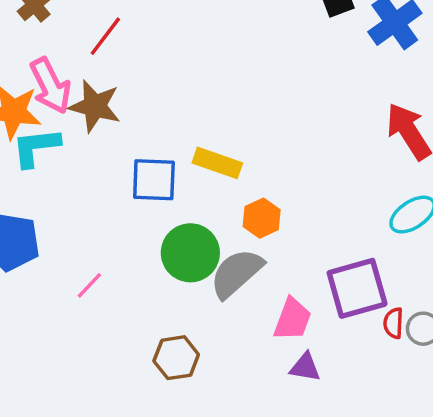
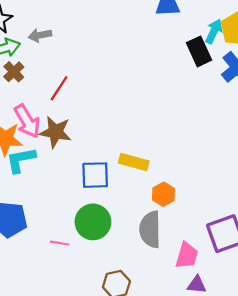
green circle: (190, 253) -> (93, 222), moved
gray semicircle: (236, 273) -> (150, 229), turned -45
pink line: (89, 285) -> (60, 243), turned 60

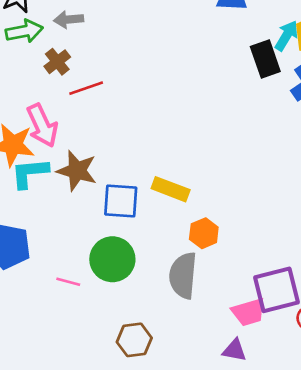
brown cross: (14, 72) -> (57, 62), moved
red line: (59, 88) -> (86, 88), turned 32
brown star: (55, 132) -> (77, 171), moved
pink trapezoid: (187, 255) -> (249, 312), moved, turned 52

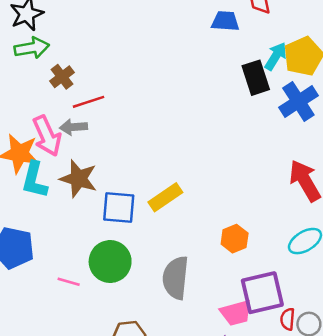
gray arrow: (69, 20) -> (73, 127), moved
cyan L-shape: (30, 173) -> (35, 180), turned -72
yellow rectangle: (171, 189) -> (165, 197), turned -56
orange hexagon: (204, 233) -> (235, 239), moved

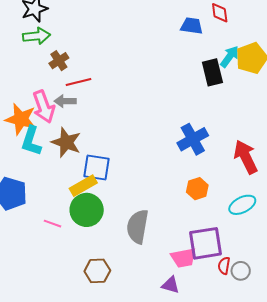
blue cross: (298, 101) -> (193, 139), moved
yellow rectangle: (165, 197) -> (83, 186), moved
orange hexagon: (235, 239) -> (197, 189), moved

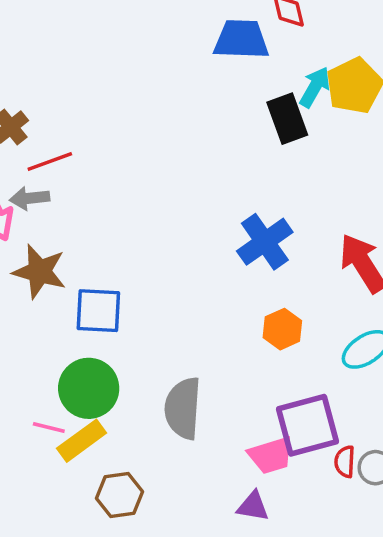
blue trapezoid: (192, 26) -> (241, 39), size x1.4
yellow rectangle: (83, 186) -> (82, 441), moved
pink line: (53, 224) -> (49, 428), moved

